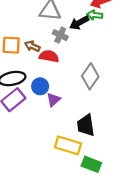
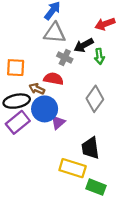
green arrow: (95, 15) -> (99, 56), moved, turned -104
brown arrow: (32, 46) -> (37, 89), moved
blue circle: (40, 86) -> (45, 109), size x1.5

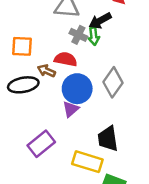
green arrow: (99, 56) -> (94, 36), moved
blue circle: (45, 109) -> (77, 89), moved
purple rectangle: (18, 122) -> (41, 144), moved

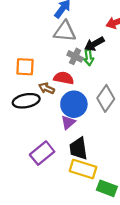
black trapezoid: (108, 139) -> (78, 149), moved

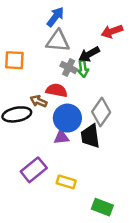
orange square: (25, 67) -> (14, 60), moved
purple triangle: (68, 122) -> (61, 137), turned 35
black trapezoid: (78, 149) -> (90, 136), moved
yellow rectangle: (83, 169) -> (66, 182), moved, size x0.7

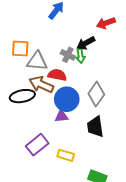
gray triangle: (58, 41) -> (37, 61), moved
brown arrow: (39, 101) -> (41, 84), size x1.6
black trapezoid: (90, 136) -> (95, 127), moved

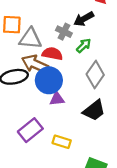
green arrow: (80, 56) -> (84, 46), moved, turned -128
blue circle: (67, 99) -> (49, 80), moved
black trapezoid: (95, 127) -> (94, 110), turned -120

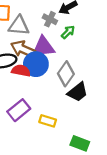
red semicircle: (52, 54) -> (21, 71), moved
gray diamond: (95, 75) -> (66, 74), moved
purple triangle: (57, 99) -> (43, 47), moved, size x1.6

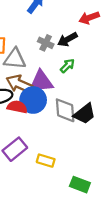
gray cross: (50, 19) -> (46, 43), moved
gray diamond: (66, 74) -> (65, 110), turned -40
black trapezoid: (78, 92) -> (85, 114), moved

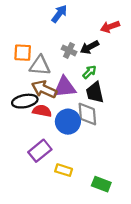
blue circle: (33, 100) -> (68, 122), moved
black trapezoid: (85, 114) -> (95, 92), moved, turned 115
yellow rectangle: (46, 161) -> (64, 170), moved

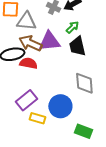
gray diamond: (87, 114) -> (84, 83), moved
blue circle: (68, 122) -> (60, 106), moved
yellow rectangle: (64, 170) -> (37, 118), moved

